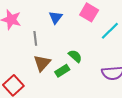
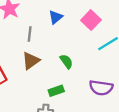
green rectangle: (62, 71) -> (56, 91), moved

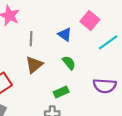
blue triangle: (56, 17) -> (65, 34), moved, turned -40

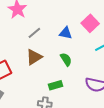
blue triangle: (65, 34) -> (66, 33), turned -32
gray line: (31, 39) -> (34, 33), turned 40

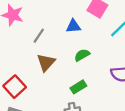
green semicircle: (66, 59) -> (82, 55), turned -72

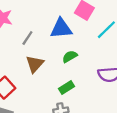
blue triangle: (73, 26) -> (61, 28), size x1.5

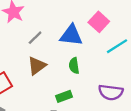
green semicircle: (70, 57) -> (74, 66), turned -80

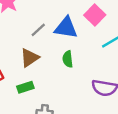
gray line: (35, 38) -> (38, 30), moved
green rectangle: (64, 96) -> (25, 87), moved

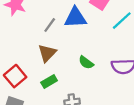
green semicircle: (68, 59) -> (86, 62), moved, turned -35

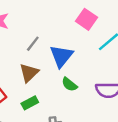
blue triangle: (75, 18) -> (61, 56), moved, turned -50

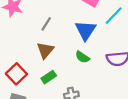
blue triangle: (61, 56) -> (86, 30), moved

